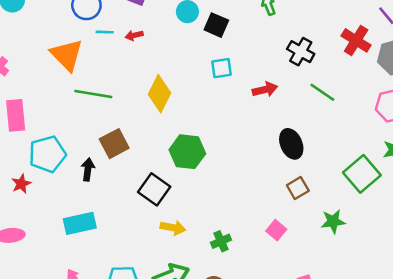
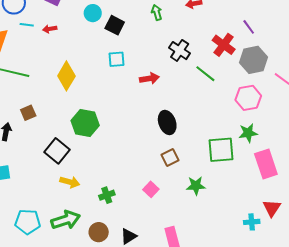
green line: (322, 92) -> (205, 74), moved
brown square: (114, 144) -> (28, 113), size x0.7
green square: (362, 174) -> (221, 150), turned 32

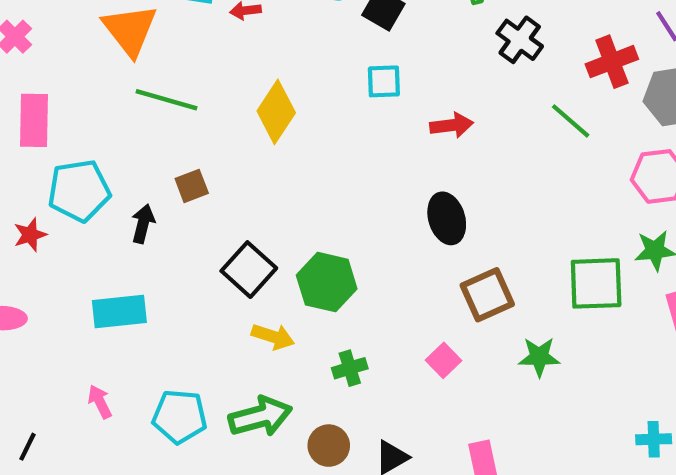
red cross: (224, 45) -> (612, 62), turned 30
black cross: (180, 51) -> (520, 40), moved
black ellipse: (167, 122) -> (447, 218), moved
green hexagon: (85, 123) -> (327, 282), moved
brown square: (170, 158) -> (487, 295), size x1.4

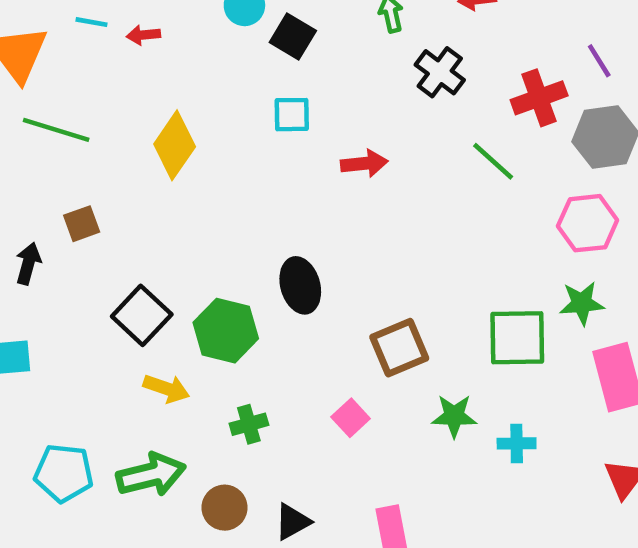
black ellipse: (447, 218) -> (300, 285), moved
cyan cross: (654, 439) -> (517, 443), moved

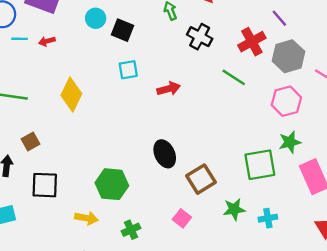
black ellipse: (300, 285) -> (165, 154), moved
black square: (142, 315) -> (45, 185), moved, turned -32

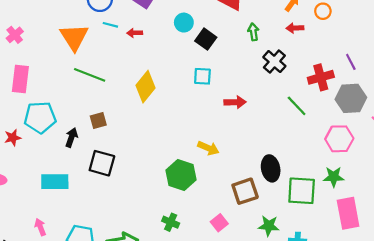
black ellipse: (165, 154) -> (271, 168), moved
green hexagon: (112, 184) -> (181, 175), moved
yellow arrow: (86, 218) -> (208, 148), moved
green cross: (131, 230) -> (171, 222), turned 35

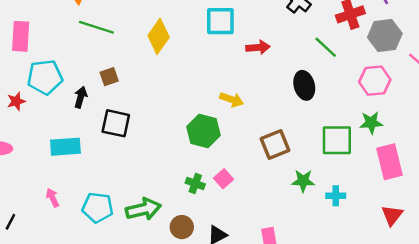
cyan square: (202, 76) -> (220, 21), size x1.5
black ellipse: (271, 168) -> (304, 85), moved
pink square: (219, 223) -> (224, 179), moved

